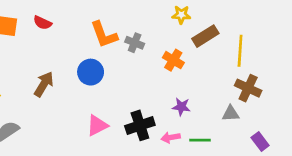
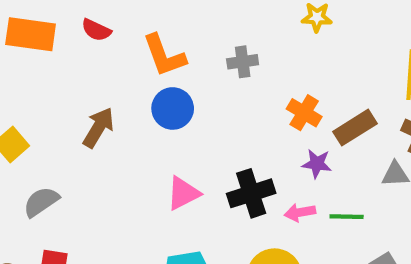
orange L-shape: (104, 35) -> (164, 55), moved
brown rectangle: (205, 36) -> (355, 128), moved
gray cross: (135, 43) -> (243, 62), turned -30
orange cross: (173, 60) -> (304, 113), moved

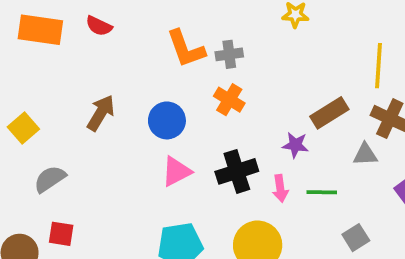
orange L-shape: (164, 55) -> (186, 49), moved
blue circle: (173, 108) -> (167, 120), moved
orange cross: (304, 113) -> (229, 100), moved
pink arrow: (300, 212) -> (280, 188), turned -88

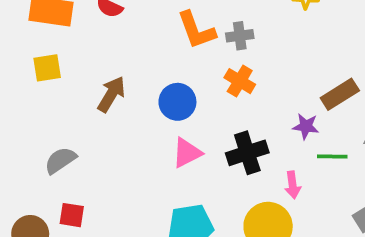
yellow square: (23, 128) -> (47, 68), moved, turned 32
pink arrow: (280, 188) -> (293, 185), moved
green line: (322, 192) -> (332, 157), moved

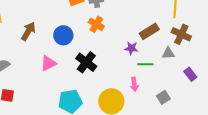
pink triangle: (187, 153) -> (48, 63), moved
black cross: (247, 153) -> (86, 62), moved, turned -35
pink arrow: (293, 185) -> (134, 84), moved

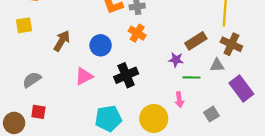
black cross: (86, 62) -> (126, 75), turned 30
purple rectangle: (190, 74) -> (241, 89), size x1.6

